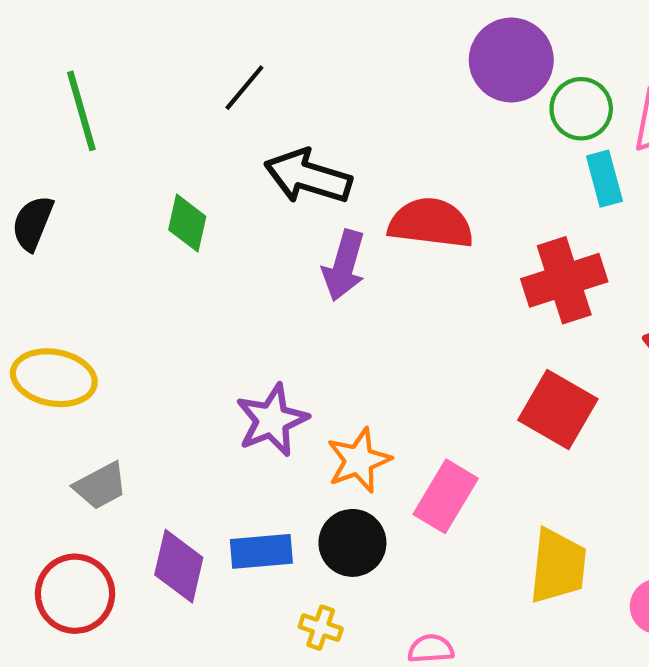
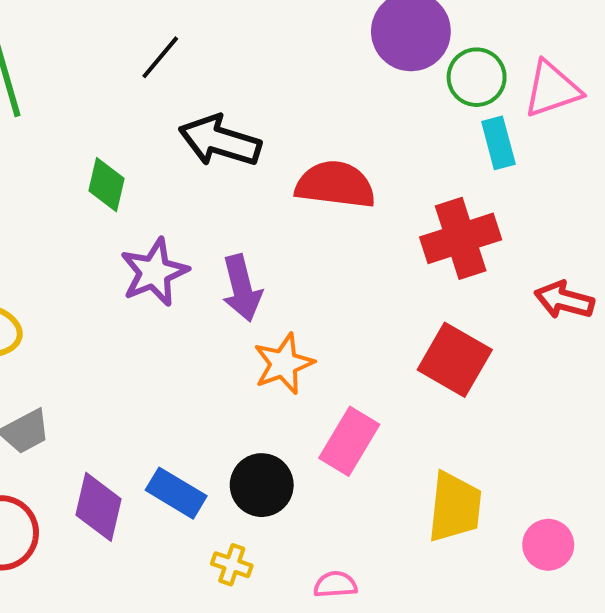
purple arrow: (344, 265) -> (242, 288), moved, turned -30
purple star: (272, 420) -> (154, 272), moved
orange star: (359, 460) -> (284, 364), moved
blue rectangle: (261, 551) -> (176, 493), turned 36

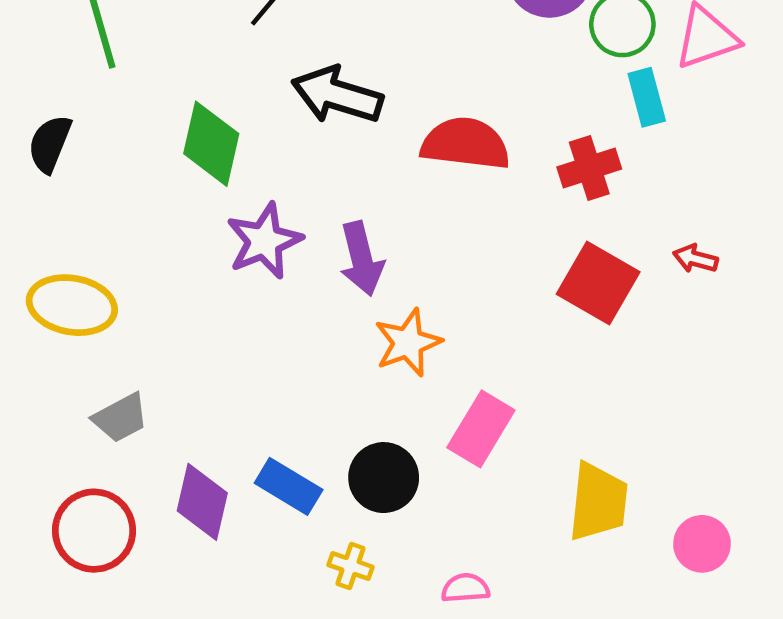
green diamond: (106, 185) -> (211, 144), size x1.4
red cross: (461, 238) -> (589, 168), moved, size x0.7
red arrow: (564, 300) -> (695, 259), moved, size x0.7
red square: (455, 360) -> (598, 283), moved

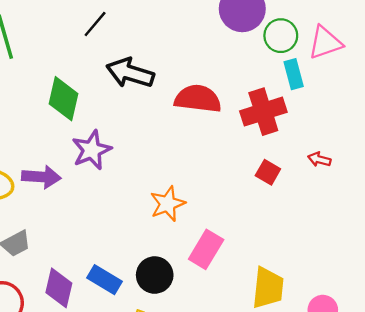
red cross: (589, 168) -> (263, 112), size x1.4
purple arrow: (362, 259) -> (41, 177), moved, turned -72
red square: (598, 283) -> (268, 172), size x0.6

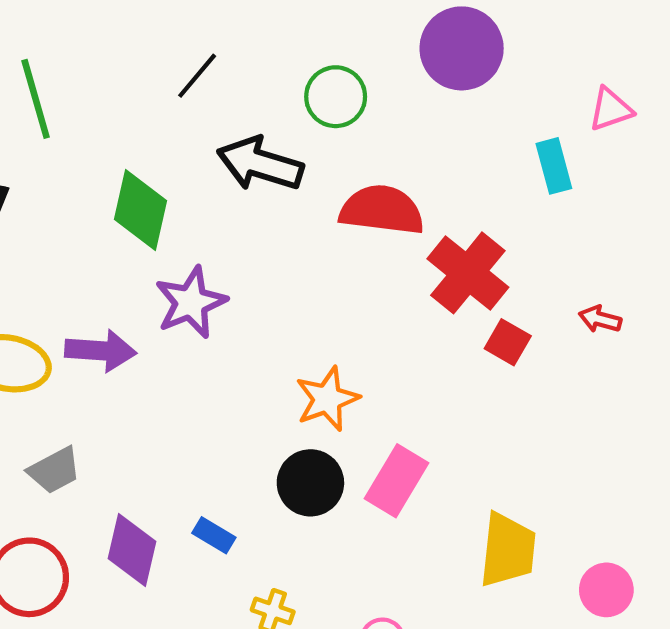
green circle: (281, 36) -> (336, 97), moved
pink triangle: (325, 43) -> (611, 109), size x0.7
red cross: (263, 112) -> (468, 273), moved, turned -33
black circle: (155, 275) -> (310, 483), moved
blue rectangle: (104, 280) -> (214, 535), size x0.7

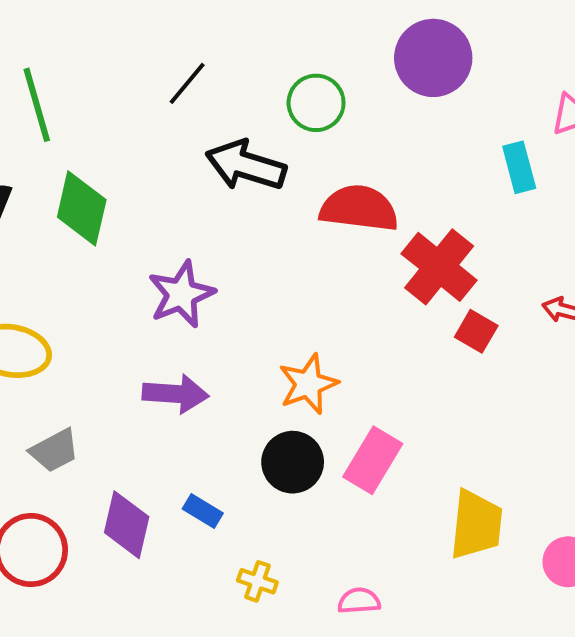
green diamond: (140, 210) -> (82, 208), moved
purple arrow: (101, 351) -> (175, 394), moved

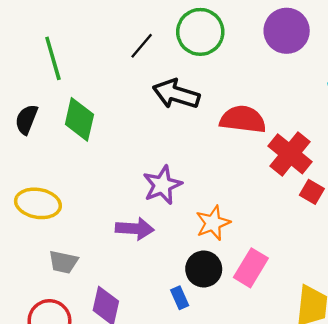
green circle: (316, 103) -> (200, 32), moved, size x1.4
purple star: (181, 294) -> (162, 185), moved
gray trapezoid: (54, 450) -> (63, 262), turned 40
blue rectangle: (203, 511) -> (180, 298), moved, turned 35

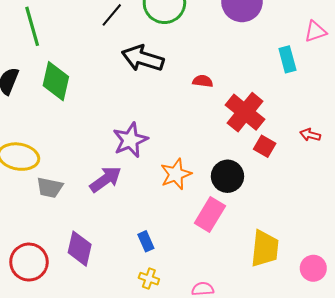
red semicircle: (243, 119) -> (203, 81), size x0.5
purple arrow: (135, 229) -> (105, 179), turned -40
gray trapezoid: (63, 262) -> (50, 188), moved
black circle: (204, 269) -> (227, 176), moved

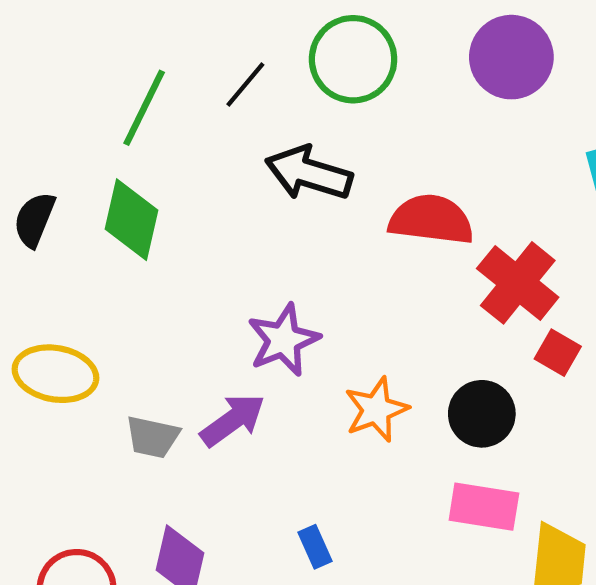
green line: (32, 26) -> (144, 108), moved, turned 42
red semicircle: (203, 81) -> (431, 220), size x2.0
gray trapezoid: (50, 188) -> (153, 437), moved
pink rectangle: (210, 214) -> (484, 507), moved, turned 68

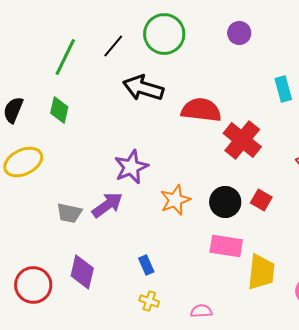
purple circle: (511, 57) -> (239, 33), size x0.6
green diamond: (131, 220) -> (59, 110), size x0.7
red square: (558, 353) -> (261, 200), moved
yellow ellipse: (55, 374) -> (23, 162), moved, turned -36

